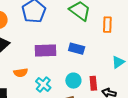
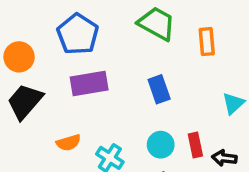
blue rectangle: (77, 49) -> (159, 89), turned 63
purple rectangle: (45, 51) -> (89, 83), moved

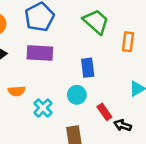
cyan circle: (161, 145) -> (77, 95), moved
red rectangle: (195, 145) -> (104, 112), turned -35

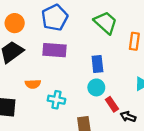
cyan circle: (77, 95) -> (96, 87), moved
cyan cross: (43, 108) -> (56, 100), turned -35

